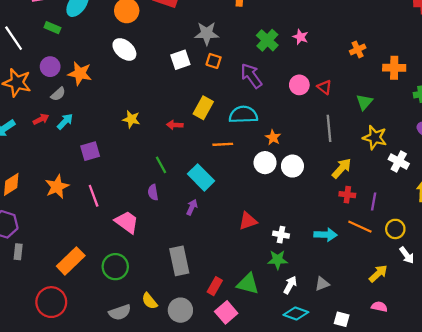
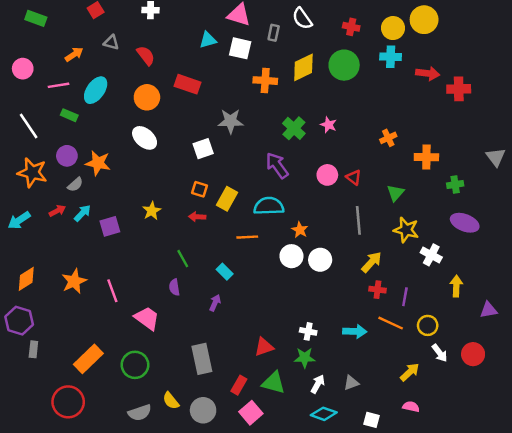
orange square: (214, 61) -> (200, 189), moved
yellow star: (131, 119) -> (152, 211), turned 30
purple square: (90, 151) -> (110, 226), moved
cyan rectangle: (201, 177) -> (225, 272), size x0.6
red triangle: (248, 221) -> (264, 347), moved

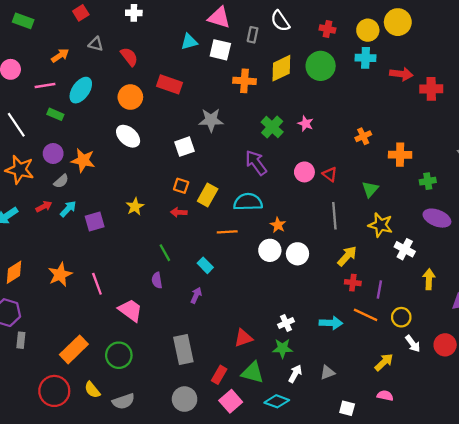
white cross: (308, 331) -> (286, 323), turned -35
yellow semicircle: (171, 401) -> (92, 390), moved
cyan diamond: (324, 414) -> (277, 401), moved

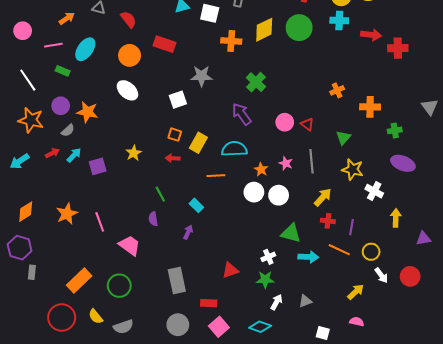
pink star: (306, 124) -> (286, 163), moved
green triangle: (253, 373) -> (291, 233), moved
red rectangle: (219, 375) -> (209, 303), turned 63

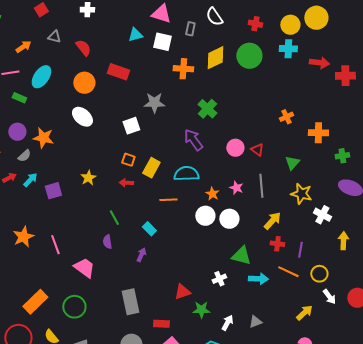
green star: (265, 279) -> (201, 310), moved

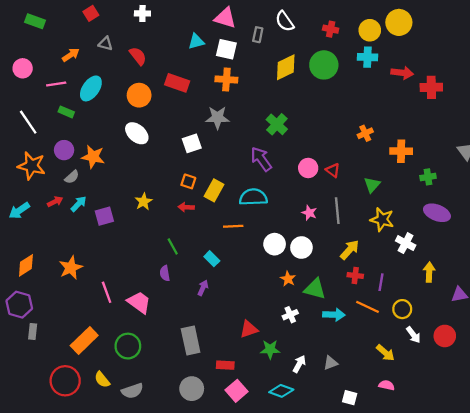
orange cross: (183, 69) -> (226, 80), moved
orange star: (212, 194) -> (288, 279), moved
pink line: (55, 245) -> (107, 292), moved
yellow arrow: (304, 313) -> (385, 353), turned 84

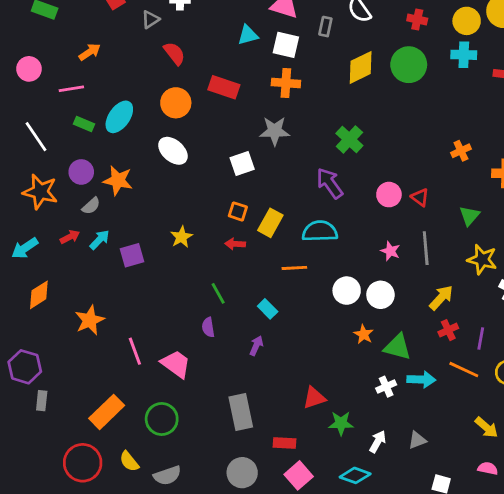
gray triangle: (105, 44) -> (150, 19), moved, turned -48
cyan ellipse: (91, 88) -> (119, 117), moved
orange diamond: (26, 265) -> (39, 295), moved
red cross: (355, 275) -> (448, 330), turned -32
white cross: (290, 315) -> (386, 387), moved

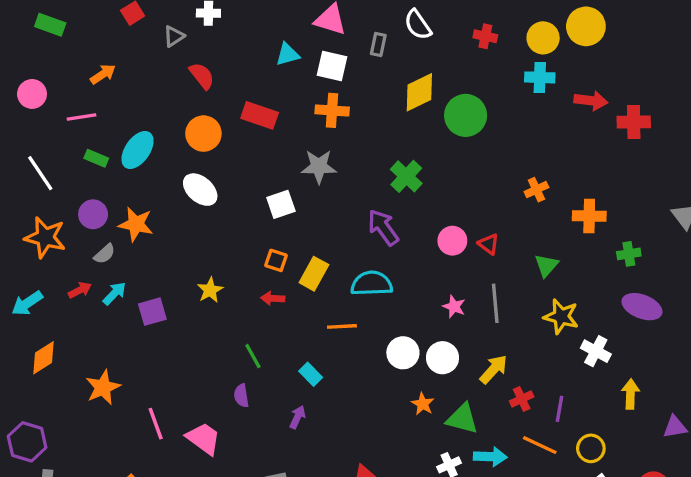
green circle: (409, 65) -> (466, 115), moved
yellow arrow: (441, 298) -> (494, 369), moved

